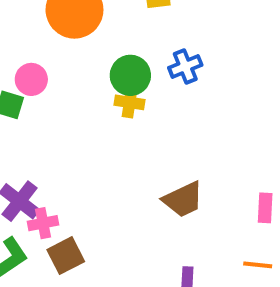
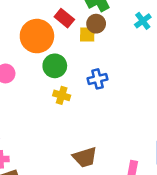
green circle: (130, 75) -> (55, 66), moved

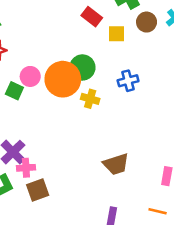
brown circle: (96, 24) -> (147, 22), moved
orange circle: (37, 36) -> (63, 79), moved

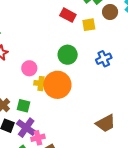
orange circle: (63, 79) -> (57, 85), moved
green square: (14, 91) -> (23, 106), moved
yellow cross: (90, 99) -> (41, 84), moved

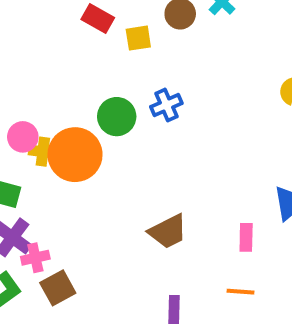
green circle: (68, 55) -> (117, 117), moved
pink circle: (29, 68) -> (23, 137), moved

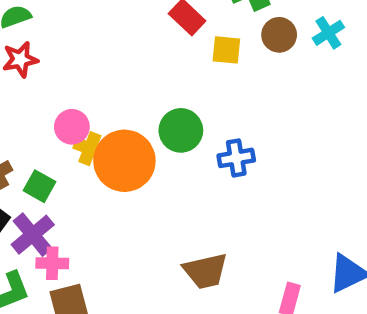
blue cross: (166, 105) -> (236, 158), moved

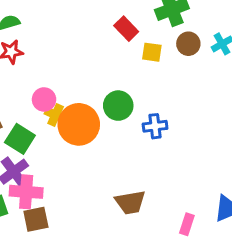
green square: (39, 186) -> (20, 139), size x1.4
pink cross: (52, 263) -> (26, 192), size x1.5

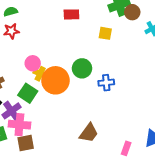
red rectangle: (126, 29) -> (71, 14), moved, turned -49
brown circle: (188, 44) -> (132, 12), moved
green square: (20, 139) -> (28, 93), moved
brown trapezoid: (130, 202) -> (89, 133), turned -45

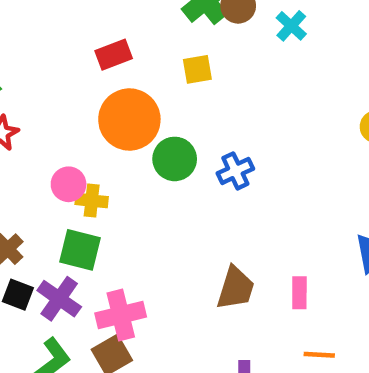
orange circle: (55, 80) -> (129, 119), moved
pink cross: (19, 125) -> (121, 315), moved
pink rectangle: (126, 148) -> (299, 293), moved

